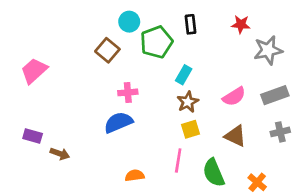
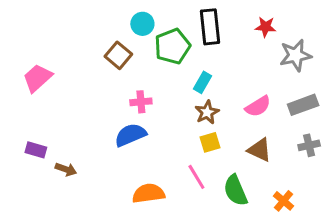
black rectangle: (190, 24) -> (210, 27), size x1.6
pink line: (178, 160) -> (196, 177), turned -40
orange semicircle: (135, 175) -> (148, 193), size x1.5

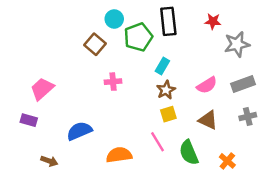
pink trapezoid: (37, 78) -> (42, 89), moved
blue semicircle: (130, 135) -> (79, 131), moved
brown arrow: (66, 169) -> (49, 161), moved

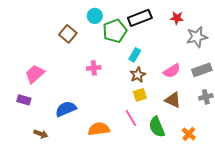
black rectangle: (168, 21) -> (140, 18), turned 75
brown square: (95, 44) -> (68, 34), moved

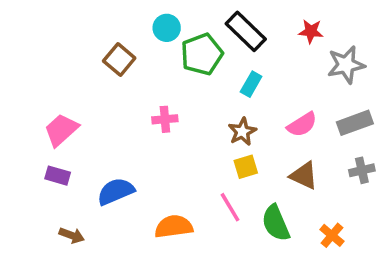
black rectangle: (140, 18) -> (246, 31), turned 65
cyan rectangle: (135, 55) -> (251, 84), moved
purple rectangle: (24, 100) -> (58, 176), moved

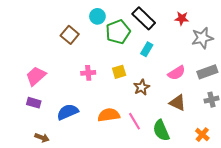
pink cross: (165, 119) -> (88, 73), moved
brown star: (242, 132) -> (142, 87), moved
yellow square: (246, 167) -> (119, 72), moved
orange semicircle: (174, 227) -> (109, 115), moved
orange cross: (332, 235) -> (202, 135), moved

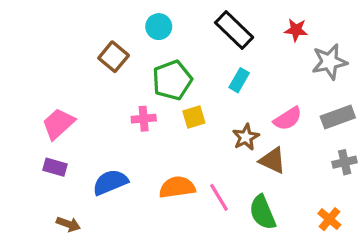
green pentagon: (118, 32) -> (172, 80), moved
brown star: (142, 87) -> (246, 137), moved
brown triangle: (178, 103) -> (273, 161), moved

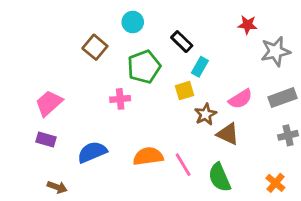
black rectangle: (234, 30) -> (182, 42), moved, size x0.7
yellow square: (194, 117) -> (185, 91), moved

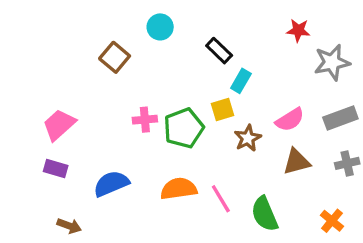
green pentagon: (144, 67) -> (184, 128), moved
brown triangle: (228, 134) -> (297, 162), moved, turned -40

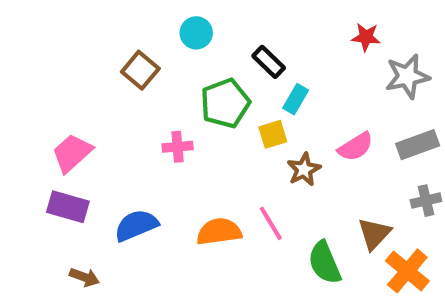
green pentagon: (184, 128) -> (225, 103), moved
brown triangle: (297, 162) -> (374, 234), moved, turned -32
purple rectangle: (56, 169) -> (68, 207), size x1.4
pink line: (221, 199) -> (271, 223), moved
orange cross: (332, 221) -> (407, 271), size x1.5

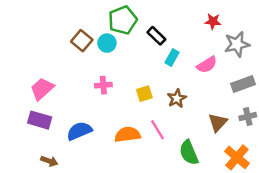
cyan circle: (196, 33) -> (107, 43), moved
green pentagon: (225, 103) -> (123, 20), moved
yellow square: (273, 134) -> (144, 94), moved
pink semicircle: (356, 147) -> (207, 65), moved
brown triangle: (374, 234) -> (218, 122), moved

